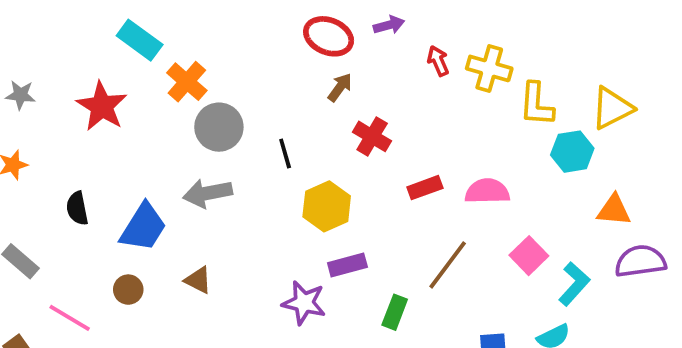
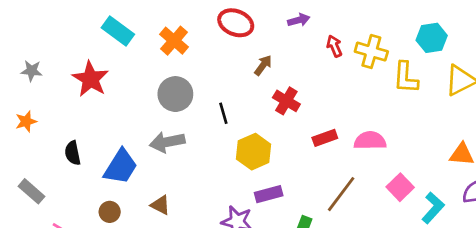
red ellipse: (329, 36) -> (236, 23), moved
orange cross: (187, 82) -> (174, 41), moved
cyan hexagon: (572, 152) -> (432, 38), moved

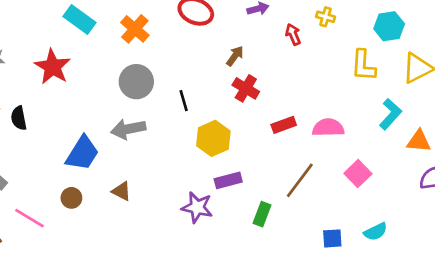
yellow cross: (371, 52) -> (326, 17), moved, size x0.6
brown arrow: (263, 65) -> (235, 56), moved
black semicircle: (73, 153) -> (19, 118), moved
cyan L-shape: (433, 208) -> (390, 114), moved

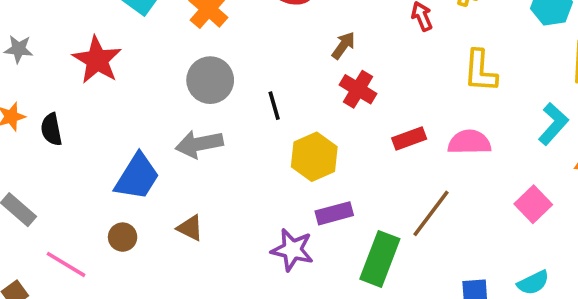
yellow L-shape: (363, 65) -> (480, 71), moved
pink square: (358, 174) -> (533, 204), moved
green rectangle: (262, 214) -> (380, 259), size x1.6

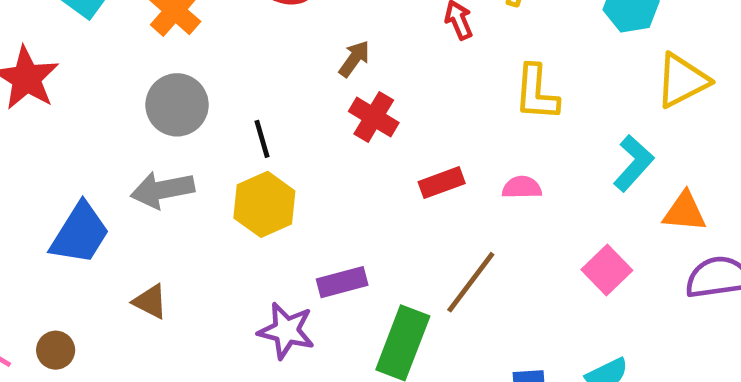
pink semicircle: (469, 142) -> (522, 187), size x0.7
yellow hexagon: (314, 157) -> (264, 204), moved
brown circle: (123, 237) -> (56, 350), moved

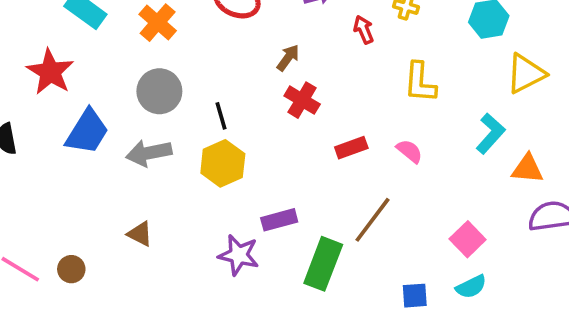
pink semicircle: (522, 187) -> (409, 151), turned 40
blue trapezoid: (80, 234) -> (87, 132), moved
pink square: (607, 270) -> (468, 239), moved

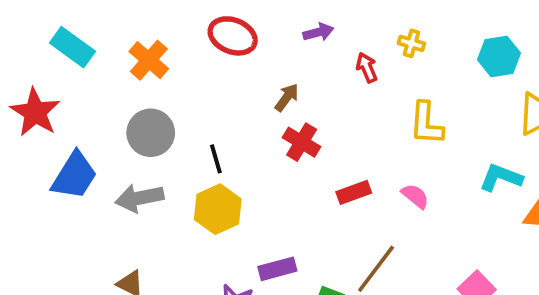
cyan L-shape: (491, 134) -> (501, 177), turned -111

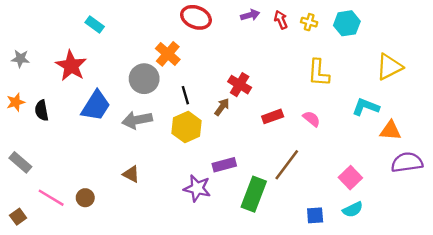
cyan rectangle: (72, 47) -> (95, 24), size x0.7
cyan hexagon: (499, 56) -> (347, 23), moved
orange cross: (149, 60) -> (168, 54), moved
red arrow: (367, 68) -> (281, 20), moved
brown arrow: (287, 97) -> (222, 107), moved

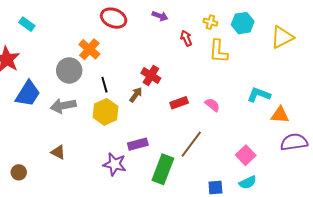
purple arrow: (250, 15) -> (160, 16), turned 35
red arrow: (281, 20) -> (186, 38), moved
yellow triangle: (389, 67) -> (282, 37), moved
yellow L-shape: (319, 73) -> (218, 51), moved

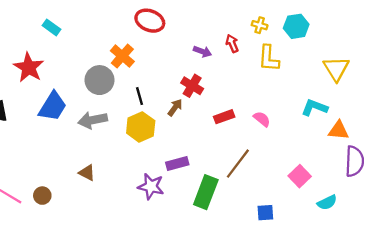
purple arrow: (160, 16) -> (202, 51), moved
yellow triangle: (282, 37) -> (336, 69), moved, turned -35
purple semicircle: (294, 142) -> (354, 161), turned 100
cyan semicircle: (248, 182) -> (327, 202), moved

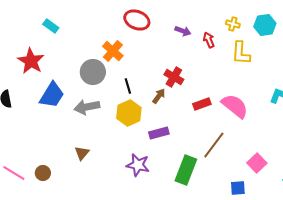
purple arrow: (202, 51) -> (183, 31), moved
pink semicircle: (262, 119) -> (235, 106), size x1.8
purple rectangle: (177, 164) -> (159, 133), moved
brown triangle: (87, 173) -> (82, 153), turned 42
pink square: (300, 176) -> (257, 163), moved

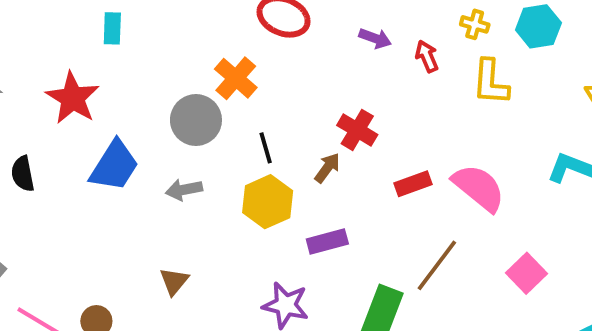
cyan rectangle: (51, 26) -> (112, 28), turned 56
gray arrow: (87, 107) -> (184, 190), size x0.7
pink square: (257, 163) -> (526, 273), moved

